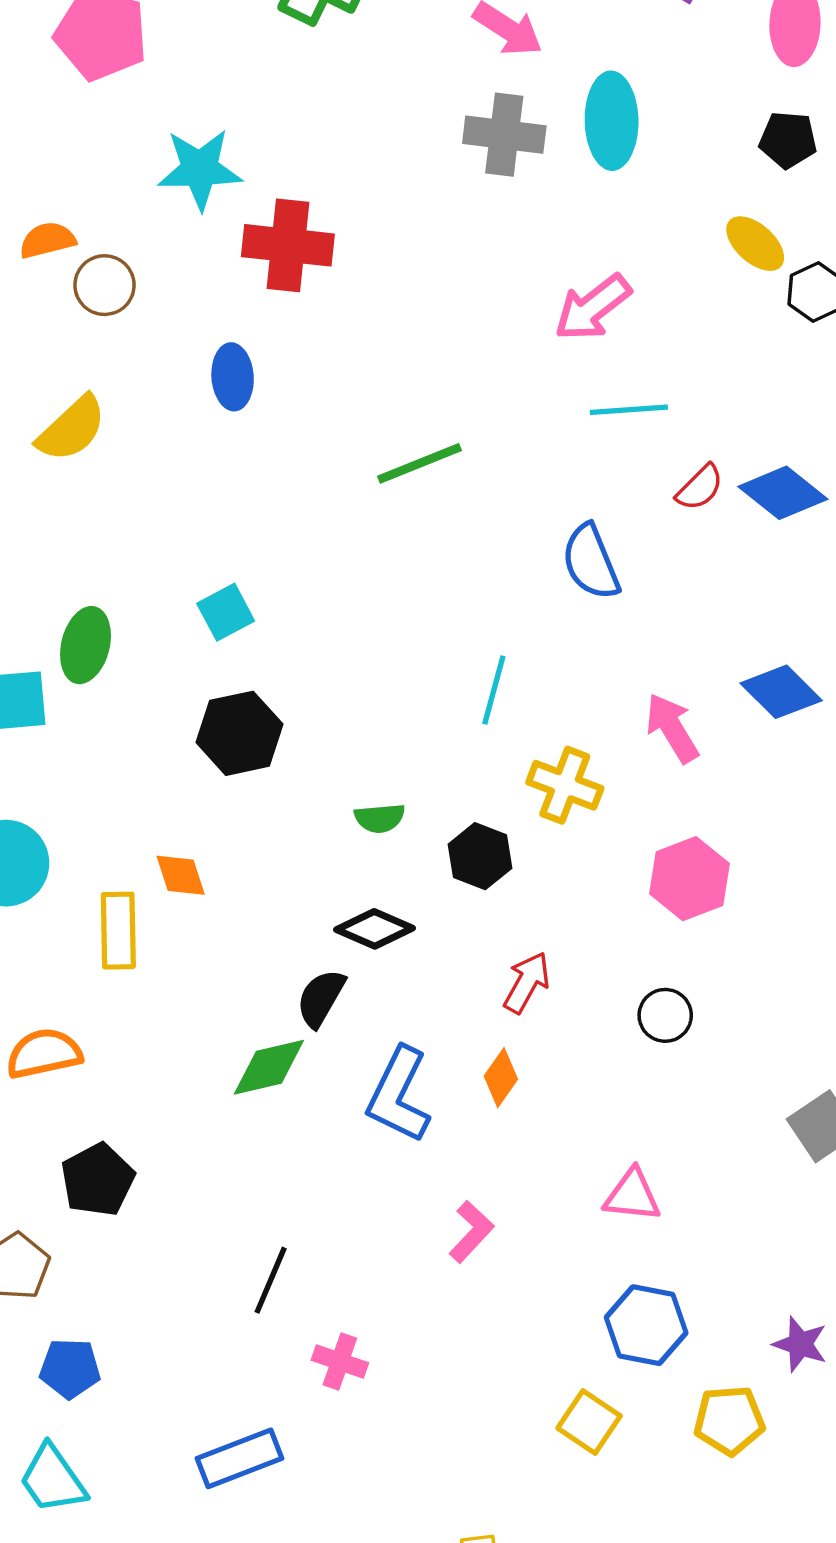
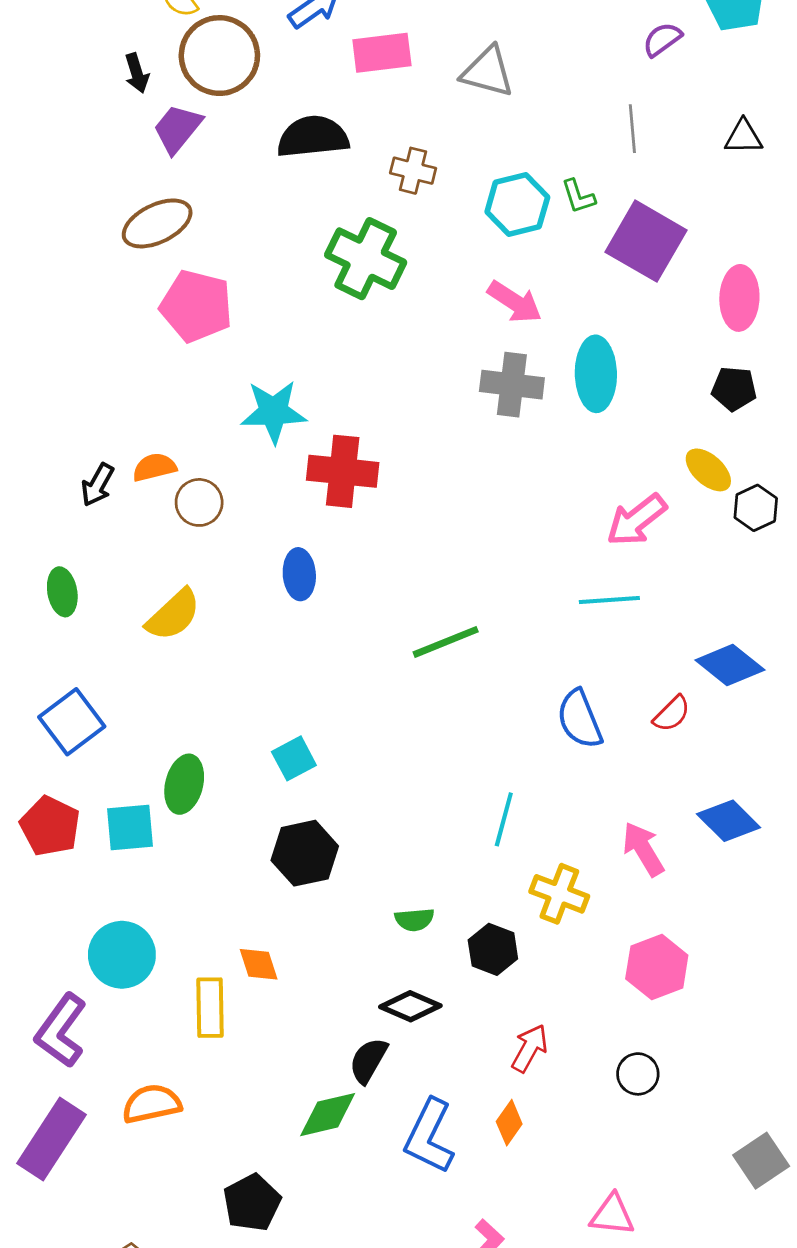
pink arrow: (593, 308) -> (637, 520), moved
red semicircle: (700, 488) -> (672, 714), moved
black pentagon: (98, 1180) -> (252, 1203), moved

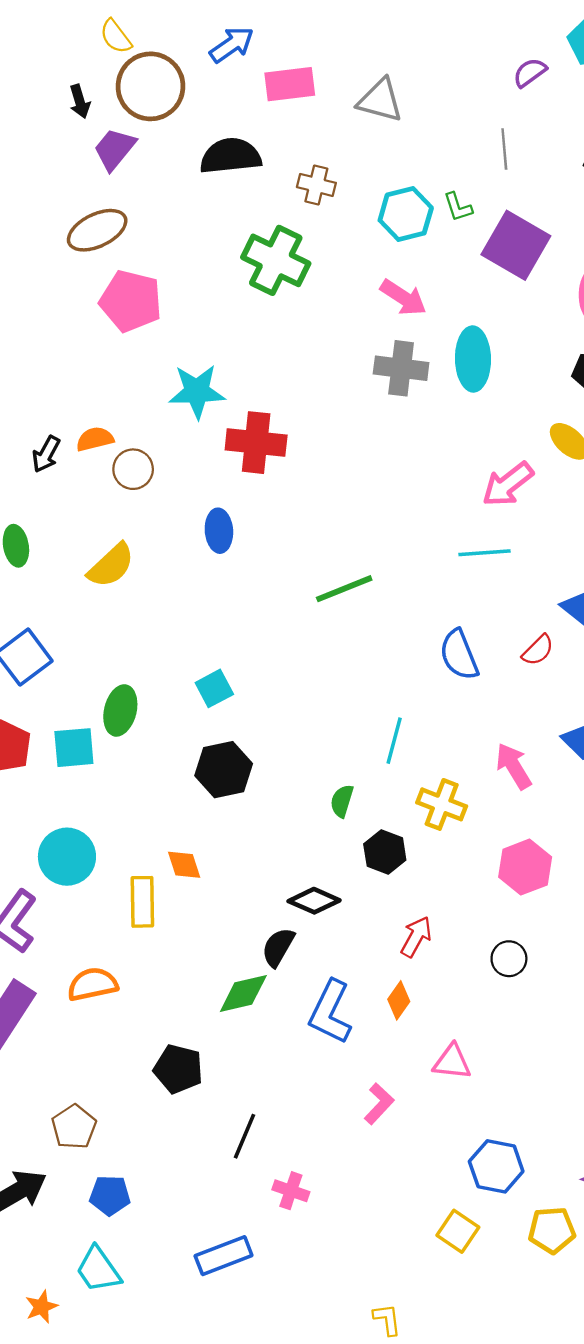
green semicircle: (414, 920) -> (342, 801), moved, turned 112
black pentagon: (252, 1203) -> (178, 1069), turned -30
pink triangle: (612, 1215) -> (452, 1062), moved

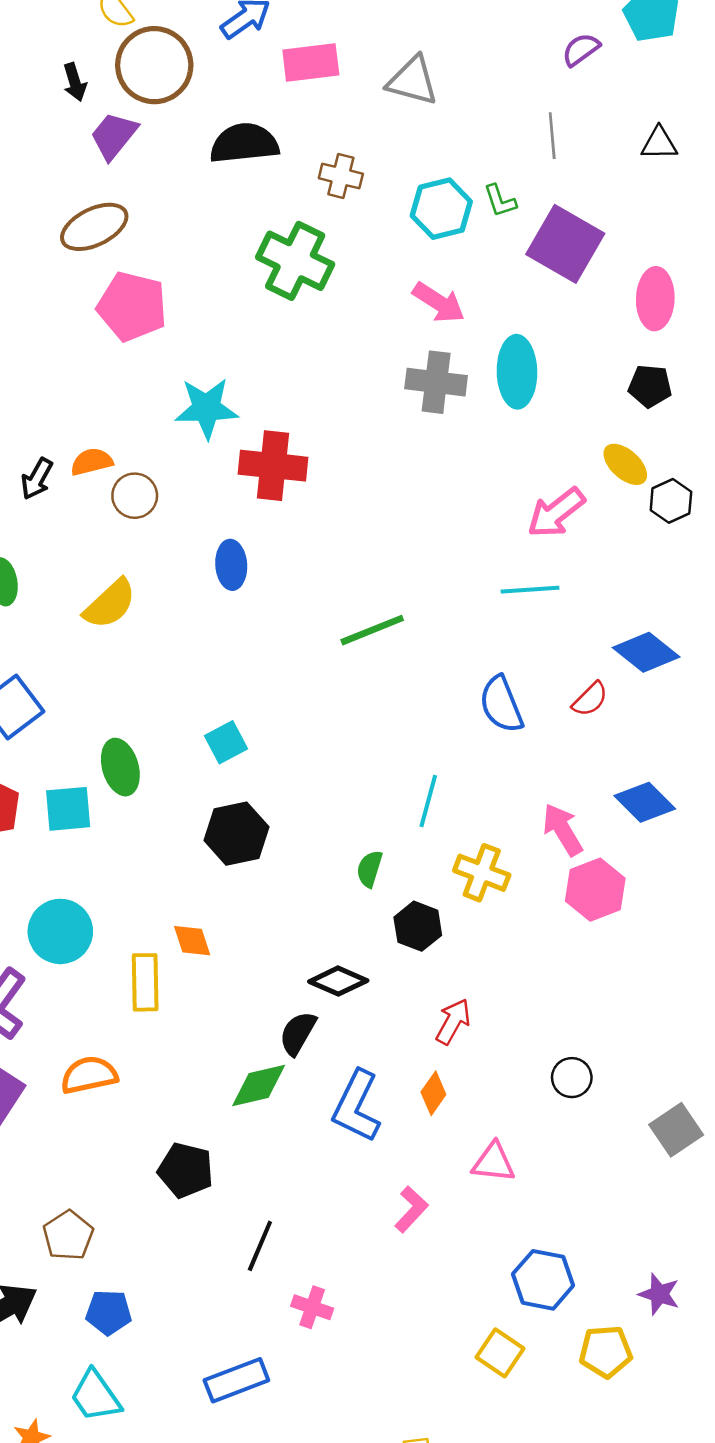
green ellipse: (120, 710) -> (120, 767), turned -30
pink hexagon: (525, 867) -> (595, 890), moved
black circle: (509, 959) -> (572, 1078), moved

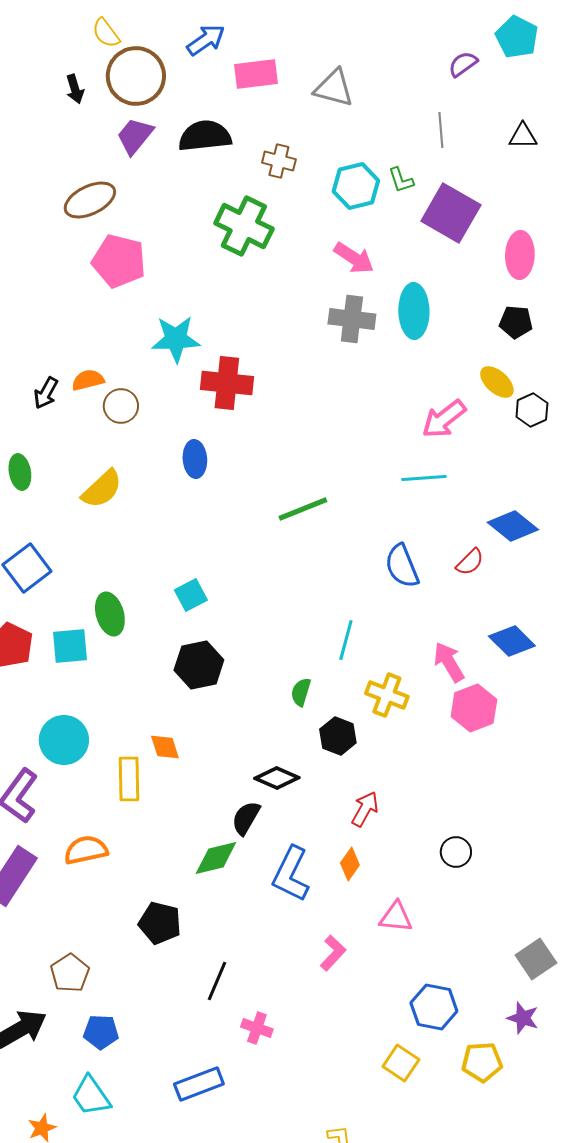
purple trapezoid: (114, 136) -> (135, 136), moved
gray square: (676, 1130) -> (536, 959), moved

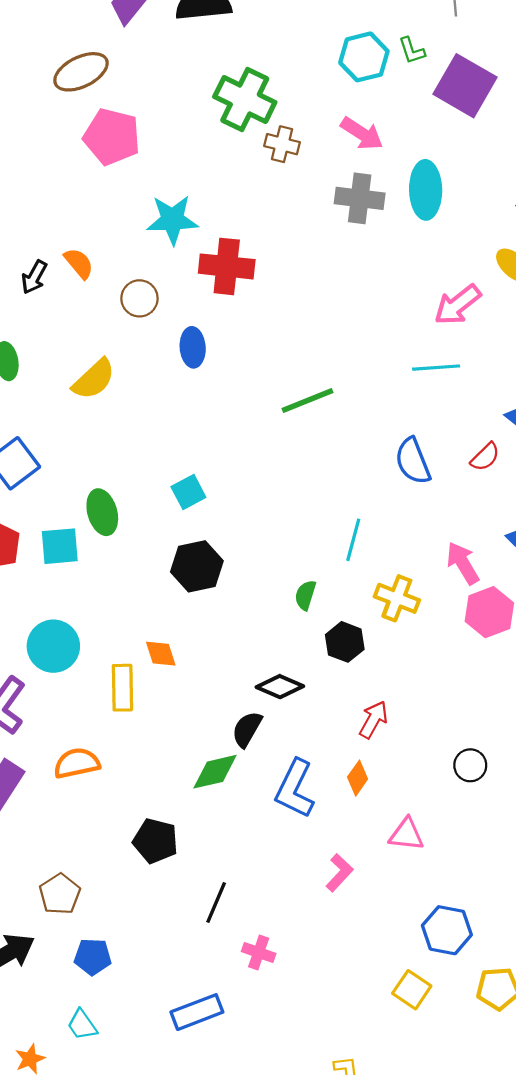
brown cross: (279, 161) -> (282, 144), moved
orange semicircle: (88, 380) -> (79, 263), turned 64
brown circle: (121, 406) -> (139, 298), moved
cyan trapezoid: (91, 1096) -> (82, 1025), size x0.7

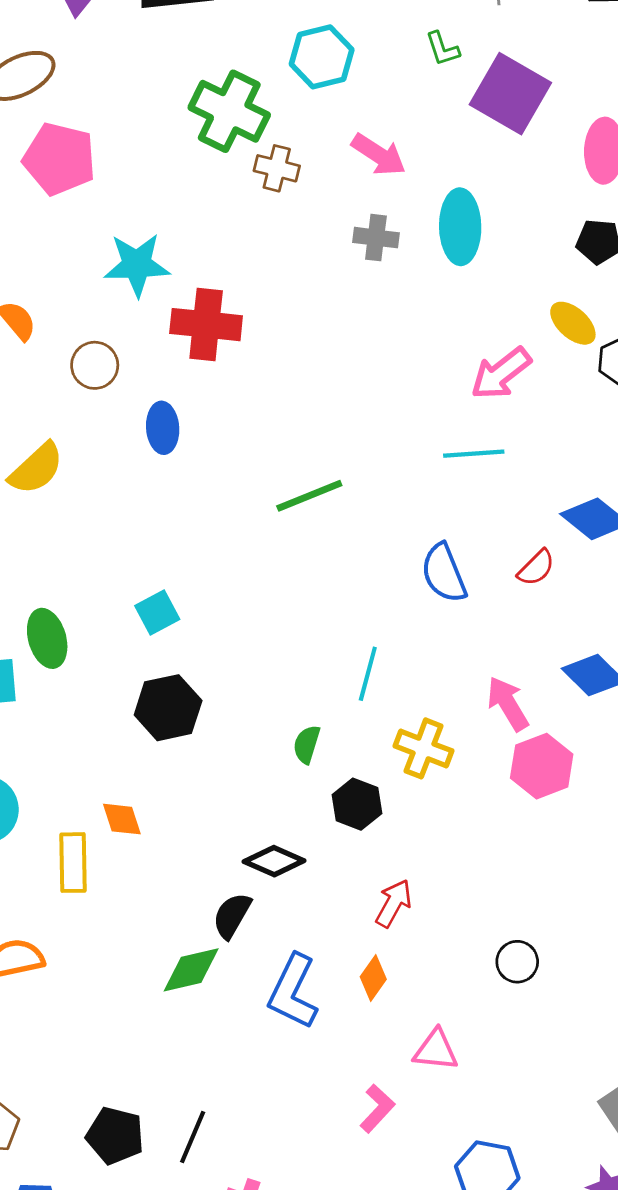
cyan hexagon: (364, 57) -> (322, 57), moved
gray cross: (360, 198) -> (376, 238), size x0.7
black pentagon: (155, 841) -> (115, 1136), moved
pink L-shape: (339, 873) -> (377, 1108), moved

